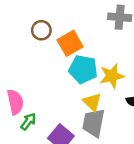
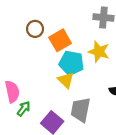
yellow star: (112, 76) -> (99, 52), moved, turned 30
yellow triangle: (92, 102) -> (66, 80), moved

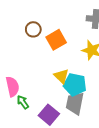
cyan pentagon: (71, 63) -> (75, 85), moved
green arrow: (24, 109) -> (23, 102), turned -72

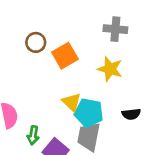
green arrow: (23, 102) -> (33, 135), moved, turned -136

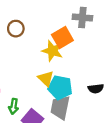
orange square: (65, 56) -> (62, 37), moved
yellow star: (110, 69) -> (52, 51), moved

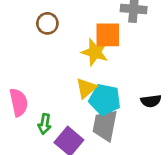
orange square: (62, 37) -> (108, 35), turned 30
yellow triangle: (46, 79) -> (86, 88), turned 35

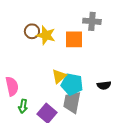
yellow star: (95, 52) -> (46, 35), moved
green arrow: (45, 124) -> (23, 106), moved

